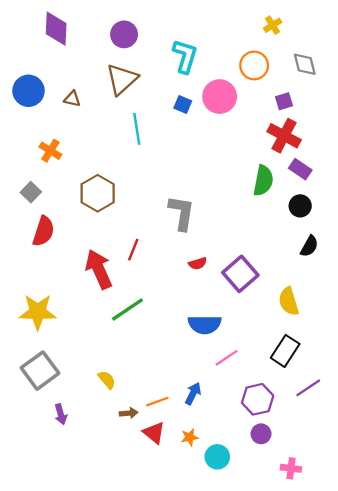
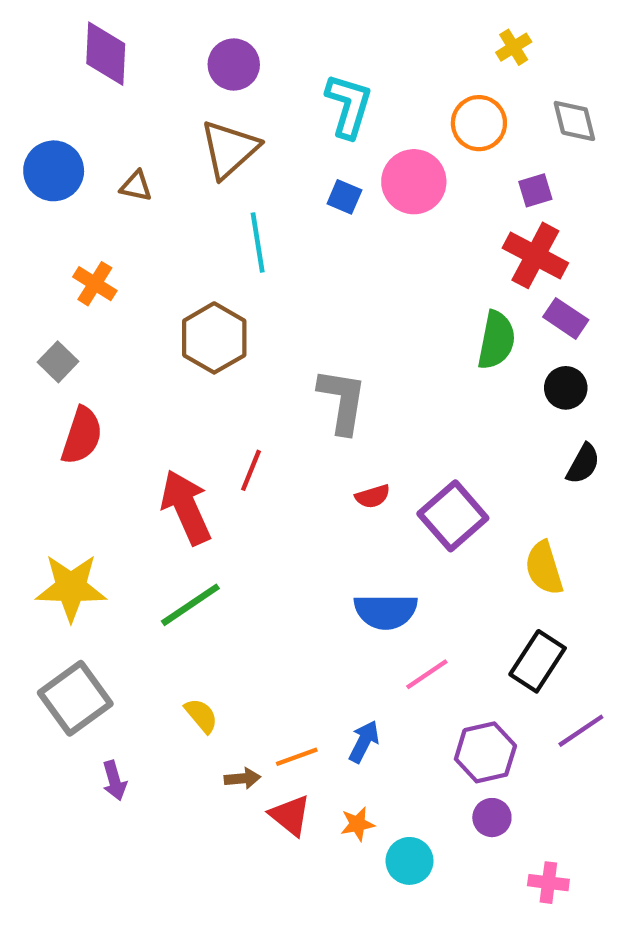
brown hexagon: (98, 193) -> (214, 338), moved
green line: (127, 310) -> (190, 605), moved

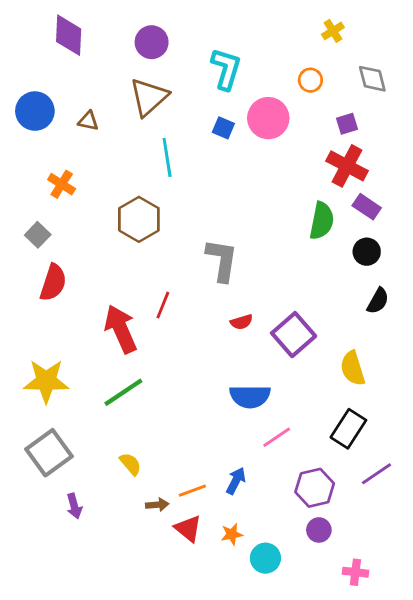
orange circle: (479, 123) -> (310, 80), size x0.7

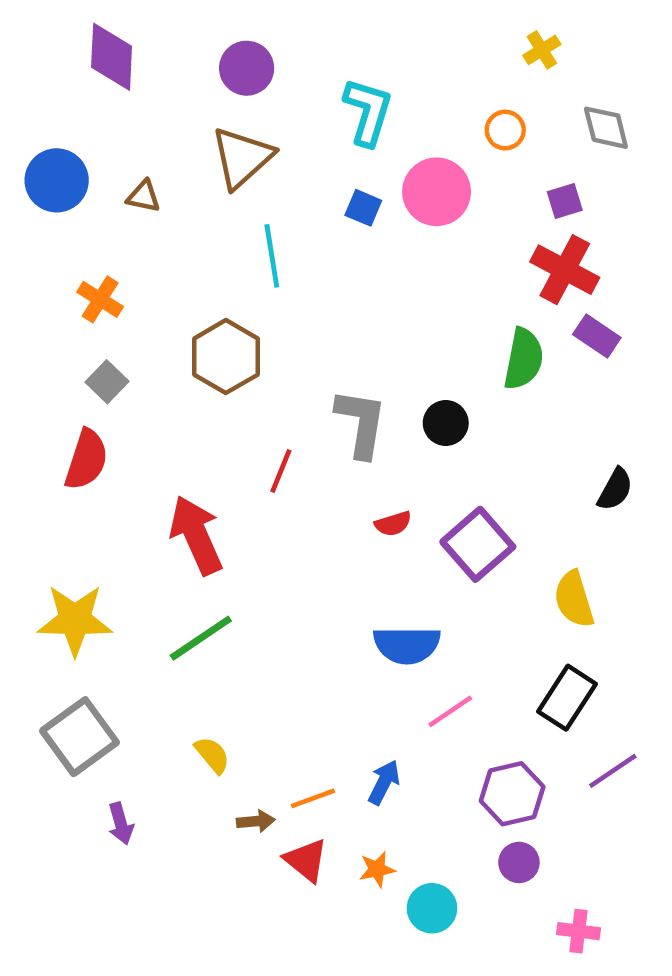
gray square: (38, 235) -> (107, 382), moved
black circle: (367, 252) -> (446, 423), moved
red line: (163, 305) -> (281, 471), moved

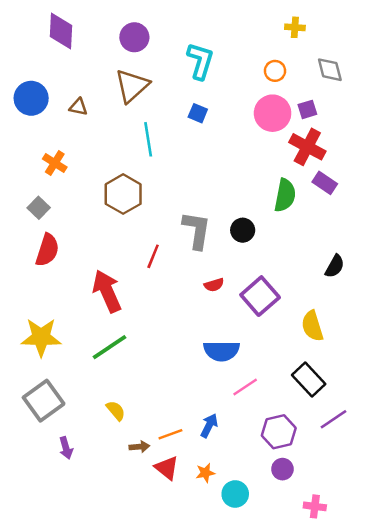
yellow cross: (542, 50) -> (295, 27), turned 36
pink circle: (437, 192) -> (273, 113), moved
gray square: (107, 382) -> (39, 208), moved
black rectangle: (567, 698) -> (309, 379), turned -76

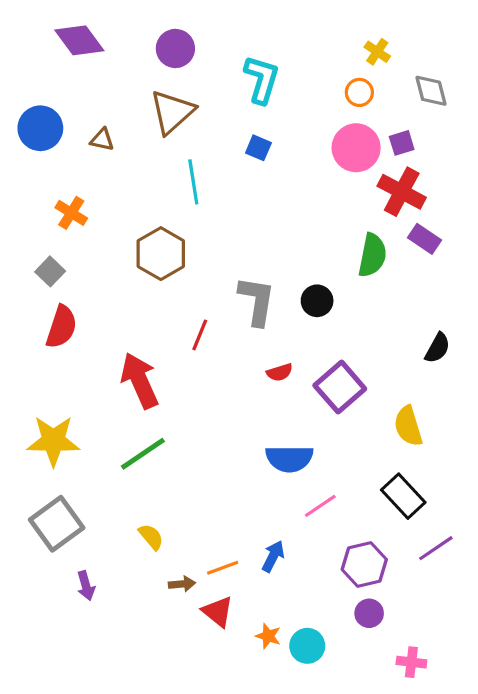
yellow cross: (295, 27) -> (377, 52), moved, turned 30
purple diamond: (61, 31) -> (79, 40), turned -39
orange star: (205, 473) -> (268, 636), moved, turned 30

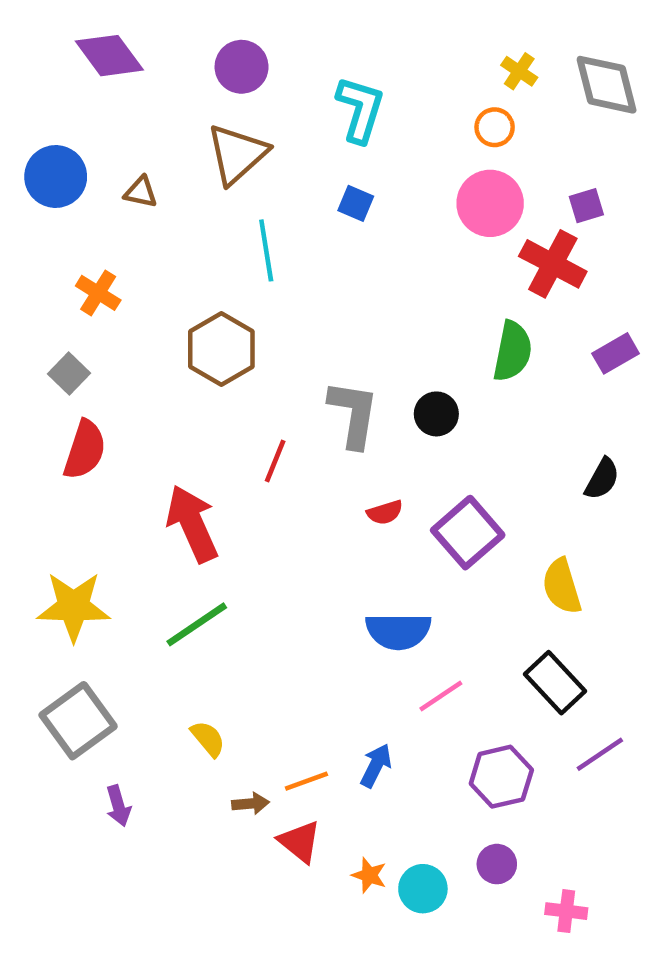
gray diamond: (431, 91) -> (607, 85), moved, size x1.4
purple square: (402, 143) -> (586, 206), moved
purple rectangle: (424, 239) -> (616, 353), moved, turned -64
purple circle: (369, 613) -> (497, 864), moved

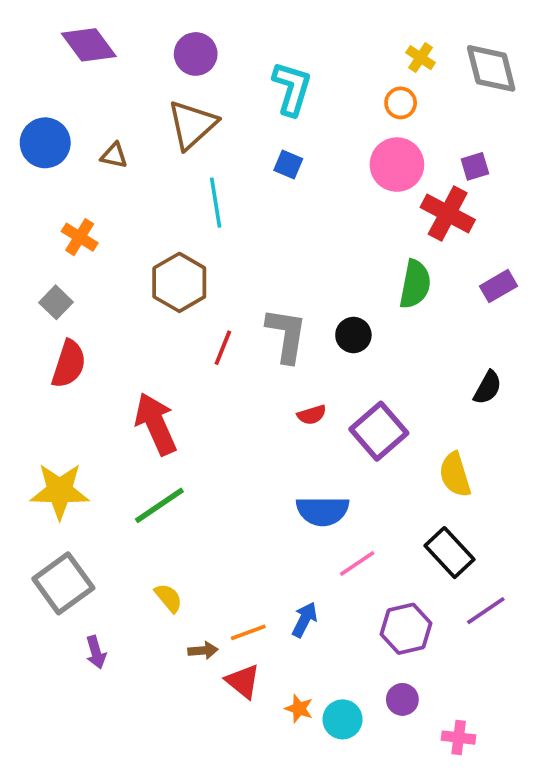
red line: (275, 461) -> (223, 348), moved

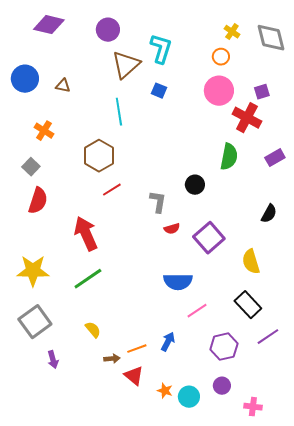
purple diamond: (89, 45) -> (49, 25), turned -40
brown triangle: (192, 125) -> (126, 65), moved
gray L-shape: (286, 335) -> (158, 202), moved, size x0.7
red line: (223, 348) -> (112, 190), moved, turned 36

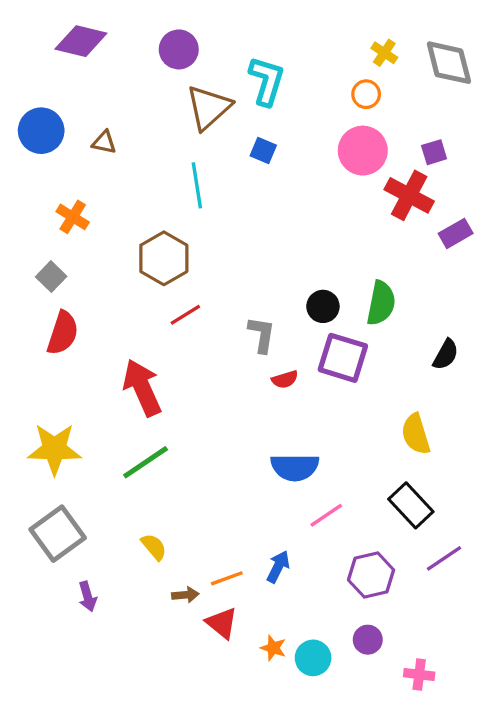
green semicircle: (229, 157) -> (381, 303), moved
purple rectangle: (275, 158) -> (456, 233), moved
purple square: (209, 238) -> (343, 358), moved, turned -32

